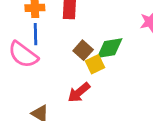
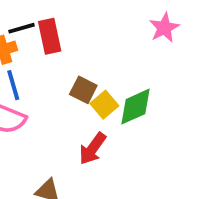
green diamond: (110, 48) -> (136, 107), moved

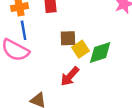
brown square: (83, 90) -> (68, 38), turned -35

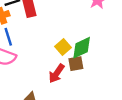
brown square: (68, 38) -> (76, 64), moved

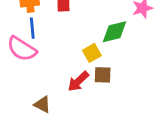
green diamond: (82, 48) -> (114, 32), moved

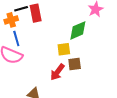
yellow square: (92, 53) -> (64, 49), turned 32

